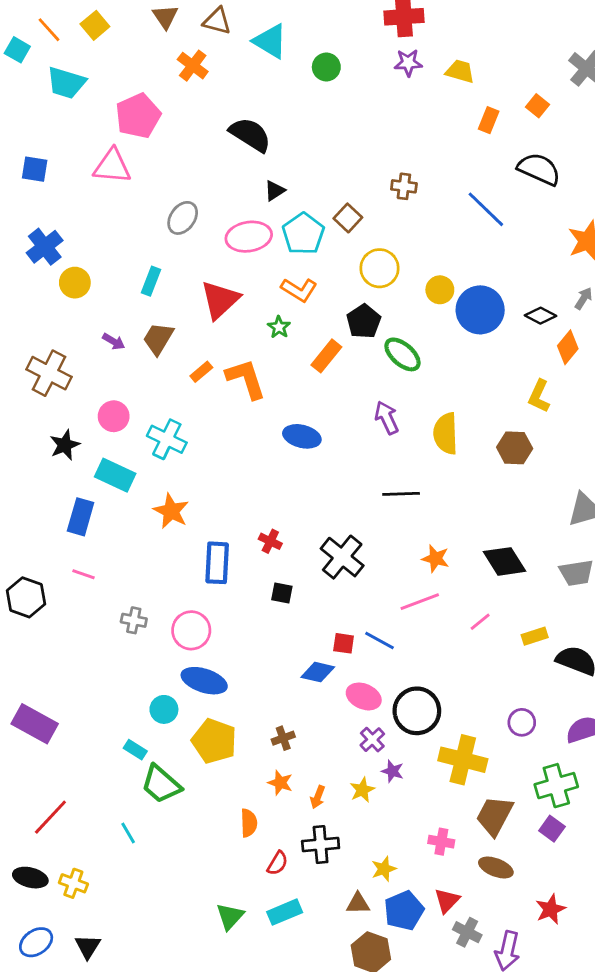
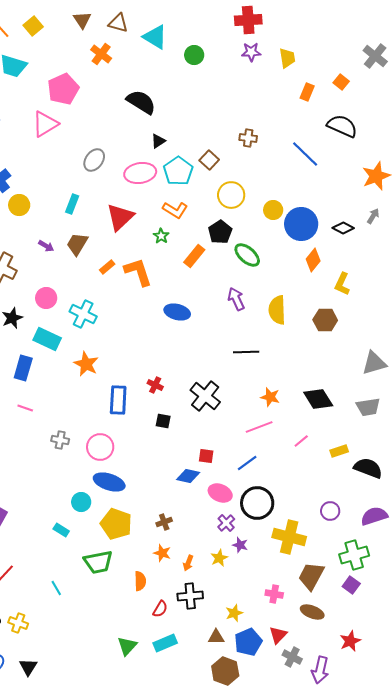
yellow trapezoid: (460, 71) -> (287, 58), turned 65
pink triangle: (112, 166) -> (45, 124), turned -36
orange diamond: (568, 347) -> (313, 260), moved
blue line: (380, 640) -> (247, 463), moved, turned -65
green trapezoid: (161, 784) -> (98, 562), moved, turned -52

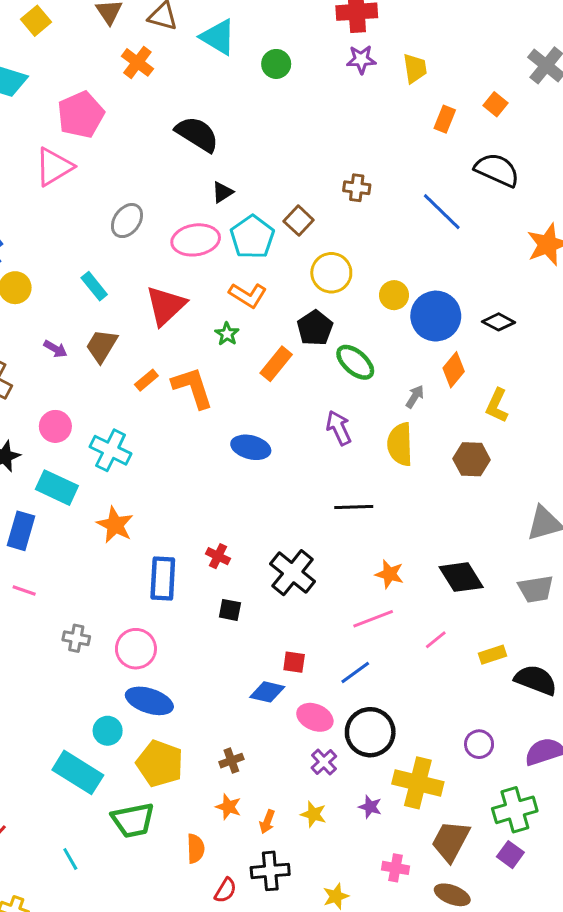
cyan rectangle: (72, 204) -> (94, 286), turned -60
gray arrow: (373, 216) -> (415, 397), moved
cyan rectangle: (61, 530) -> (78, 772), size x2.0
purple star: (240, 545) -> (370, 807), moved
yellow star: (219, 558) -> (313, 814), turned -30

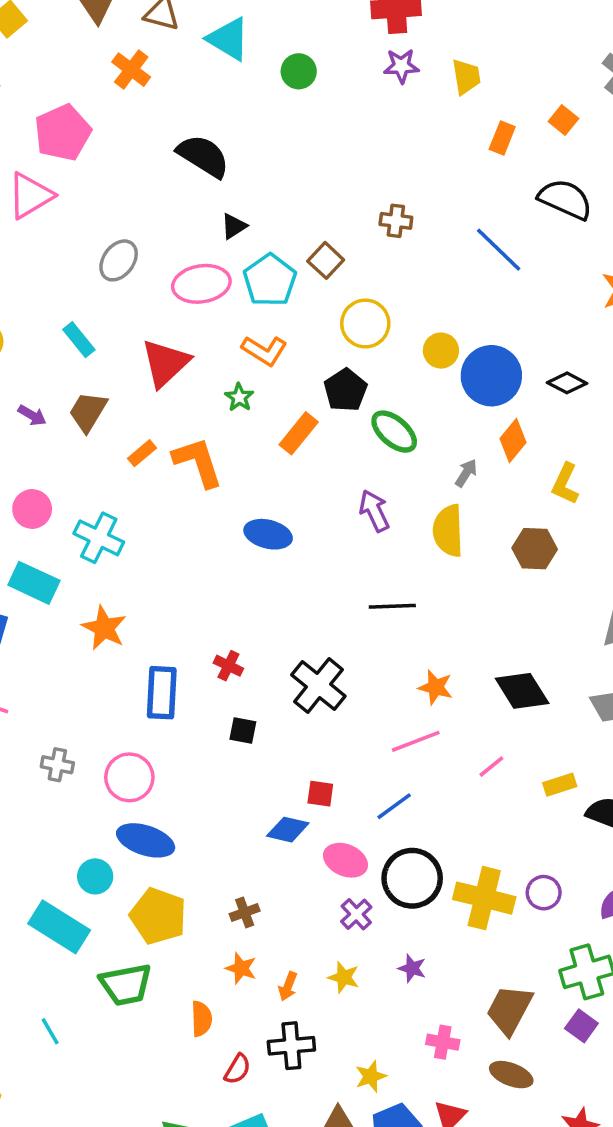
yellow cross: (418, 783) -> (484, 898), moved

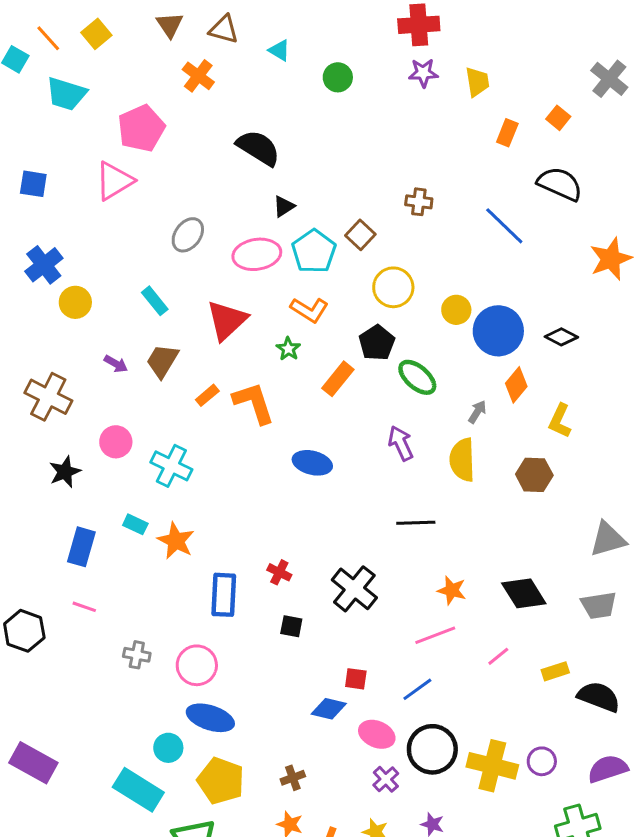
cyan triangle: (228, 39) -> (279, 50), size x0.6
cyan rectangle: (34, 583) -> (135, 524), moved, size x0.6

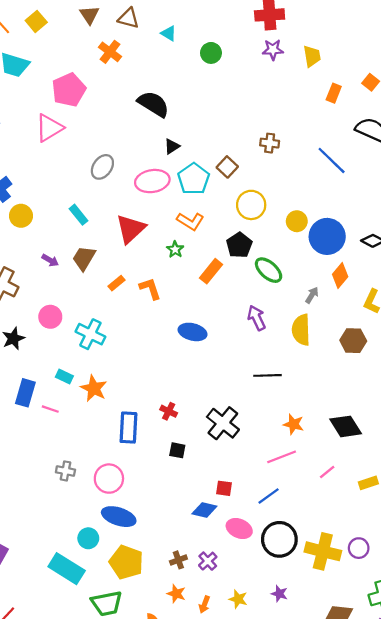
orange L-shape: (254, 403) -> (150, 289), size x0.7
pink line: (84, 607) -> (50, 409), moved
purple cross: (386, 779) -> (208, 561), moved

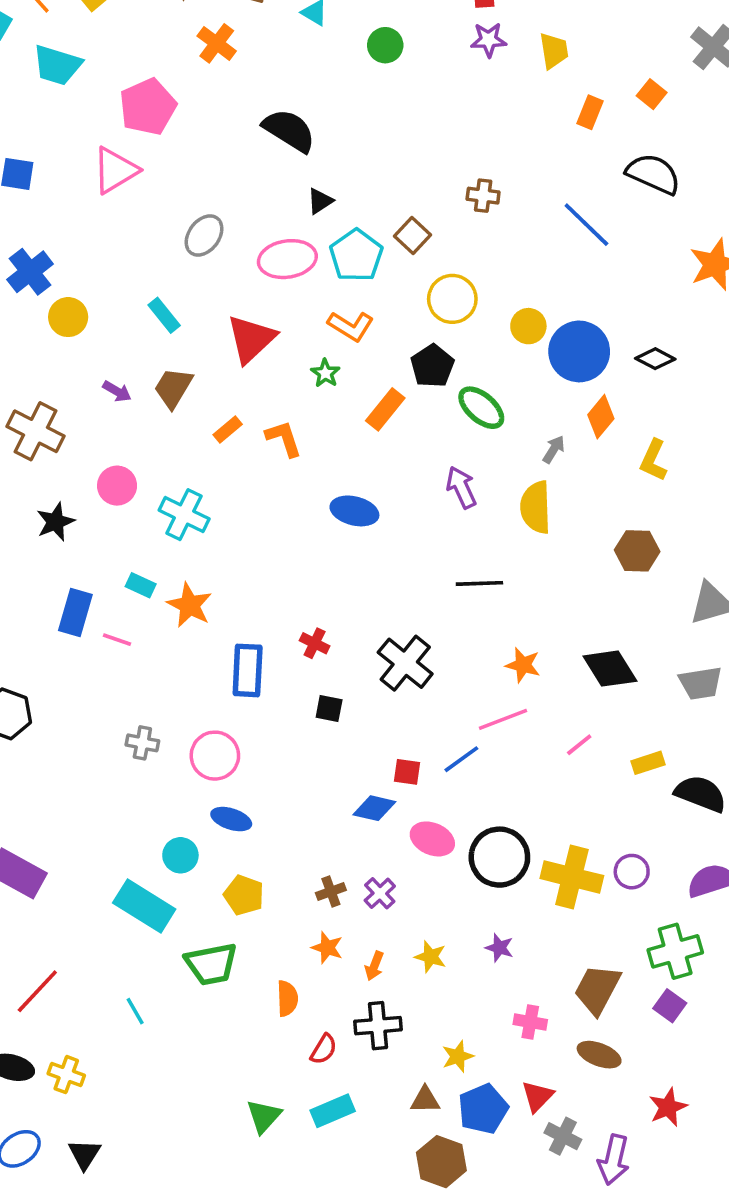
brown hexagon: (353, 341) -> (637, 551), moved
blue line: (269, 496) -> (461, 759), moved
blue ellipse: (119, 517) -> (231, 819), size x0.7
yellow pentagon: (126, 562) -> (244, 895), size x0.7

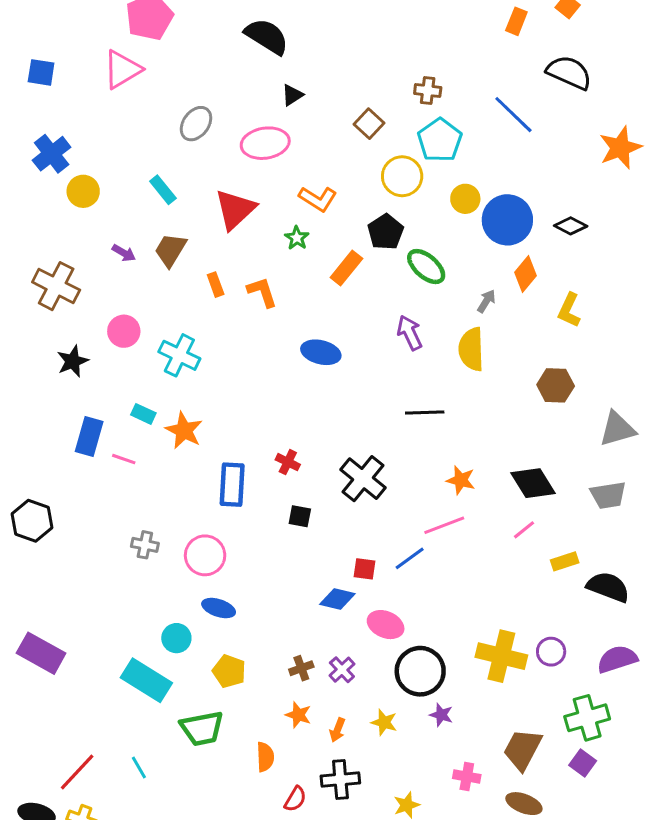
cyan pentagon: (356, 255) -> (440, 140), moved
orange rectangle: (228, 429) -> (216, 285), turned -70
pink line: (579, 745) -> (524, 530), moved
black circle: (499, 857) -> (420, 671), moved
red line: (37, 991) -> (77, 772), moved

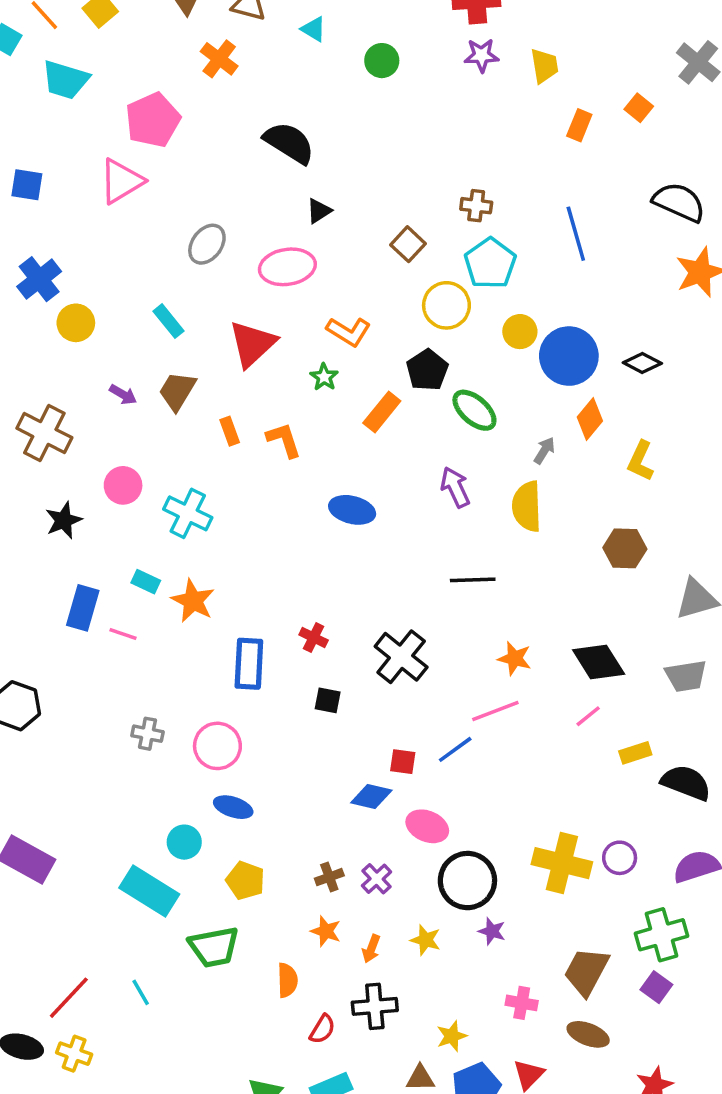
black semicircle: (569, 72) -> (679, 202), moved
blue line: (513, 115) -> (576, 234), turned 30

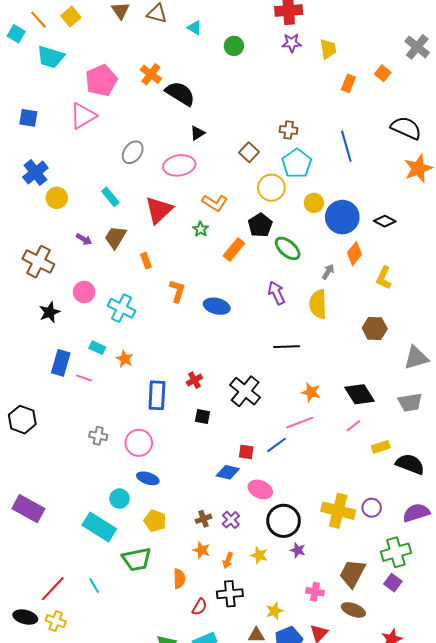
orange cross: (219, 59) -> (151, 74), moved
orange L-shape: (284, 440) -> (177, 291), moved, turned 35
orange star: (193, 601) -> (125, 359), size x0.7
red cross: (314, 638) -> (194, 380), turned 35

